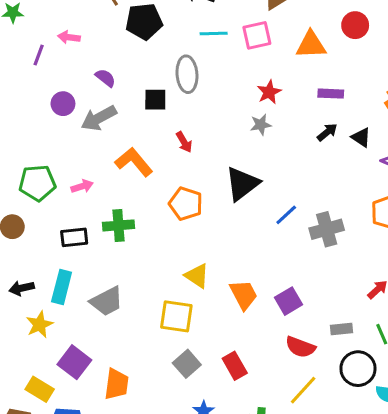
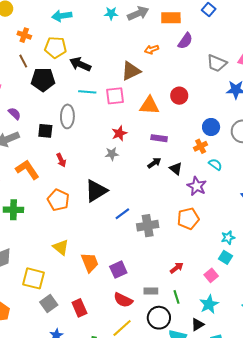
yellow square: (176, 316) -> (33, 278), moved

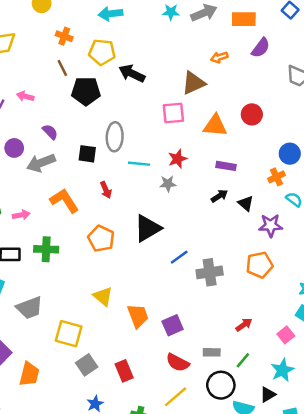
cyan line: (87, 92) -> (139, 164), moved
purple star: (197, 186) -> (271, 225), turned -30
green line: (176, 297) -> (243, 360), turned 56

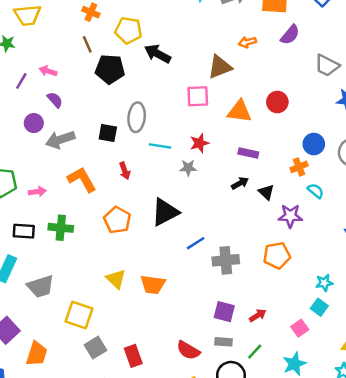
purple semicircle: (50, 132) -> (55, 100), moved
orange trapezoid: (138, 316) -> (153, 285), moved, turned 115
purple square: (173, 325) -> (224, 312), moved, turned 35

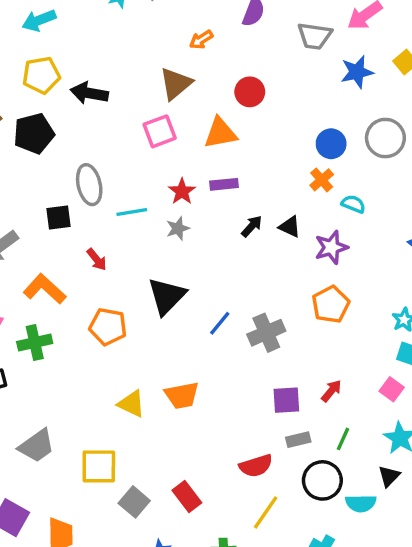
red circle: (277, 102) -> (250, 92), moved
purple rectangle: (248, 153) -> (224, 184), moved
green cross: (61, 228) -> (35, 342), moved
red semicircle: (188, 350) -> (256, 466), turned -30

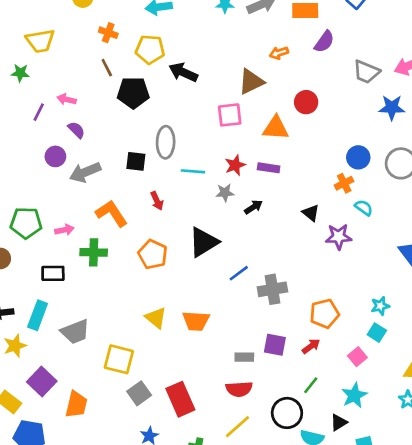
black arrow: (252, 226) -> (253, 207), moved
orange pentagon: (331, 305) -> (324, 314), moved
gray rectangle: (298, 440) -> (244, 357), moved
red rectangle: (187, 496) -> (180, 399), size x1.4

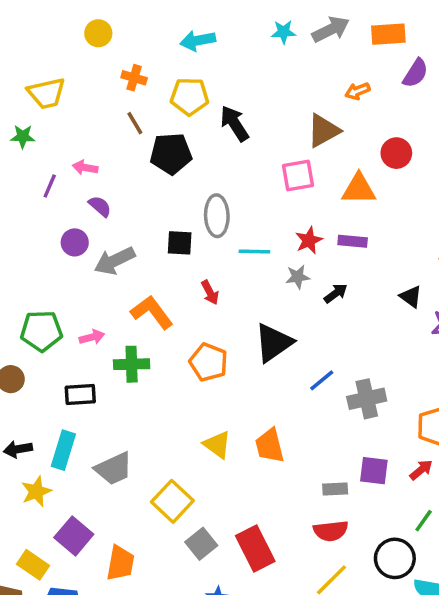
black arrow: (183, 72) -> (234, 123), turned 36
orange trapezoid: (196, 321) -> (270, 446), turned 76
yellow square: (119, 359) -> (172, 501), turned 32

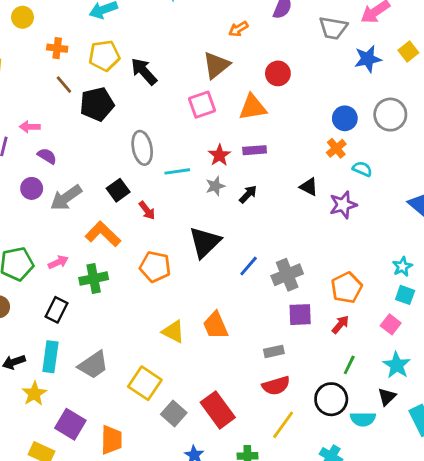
black square: (180, 243) -> (118, 190), moved, turned -30
black rectangle: (80, 395) -> (57, 310), turned -50
purple square: (374, 471) -> (300, 315), moved

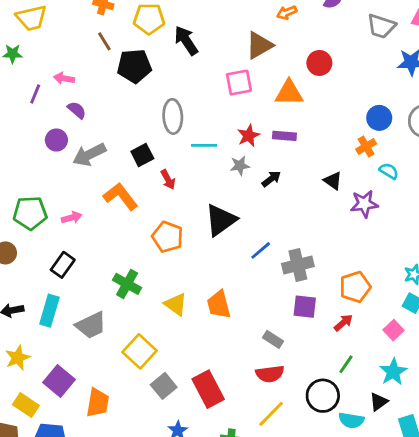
green cross: (94, 279) -> (127, 284), moved, turned 32
gray rectangle: (274, 351) -> (273, 339), turned 36
yellow star: (34, 394) -> (18, 358), moved

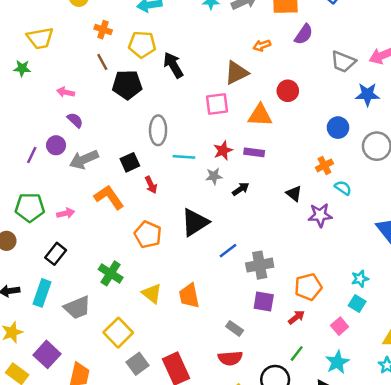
purple line: (35, 94) -> (32, 155), moved
blue circle: (379, 118) -> (338, 128), moved

